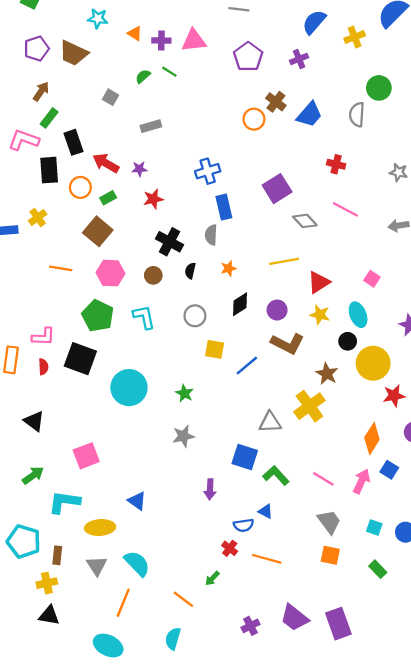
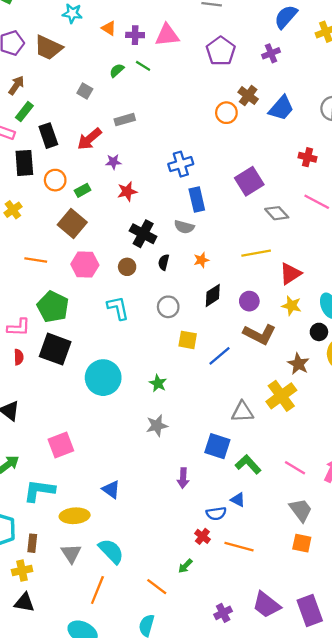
red arrow: (106, 163) -> (89, 139), moved, turned -70
gray semicircle: (211, 235) -> (184, 227), turned -78
green pentagon: (98, 316) -> (53, 307), moved

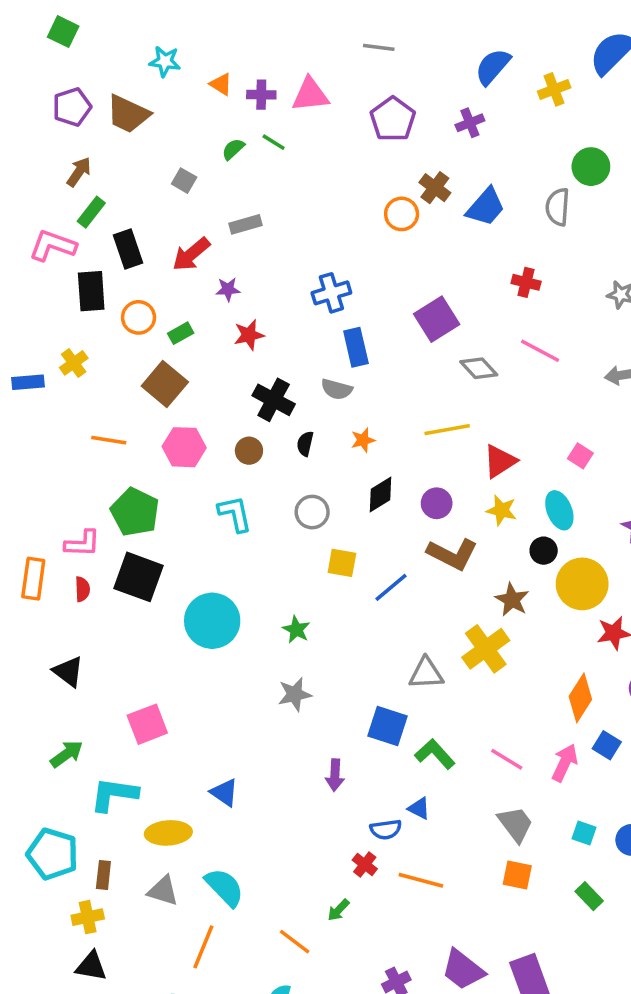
gray triangle: (71, 553) -> (163, 891), turned -40

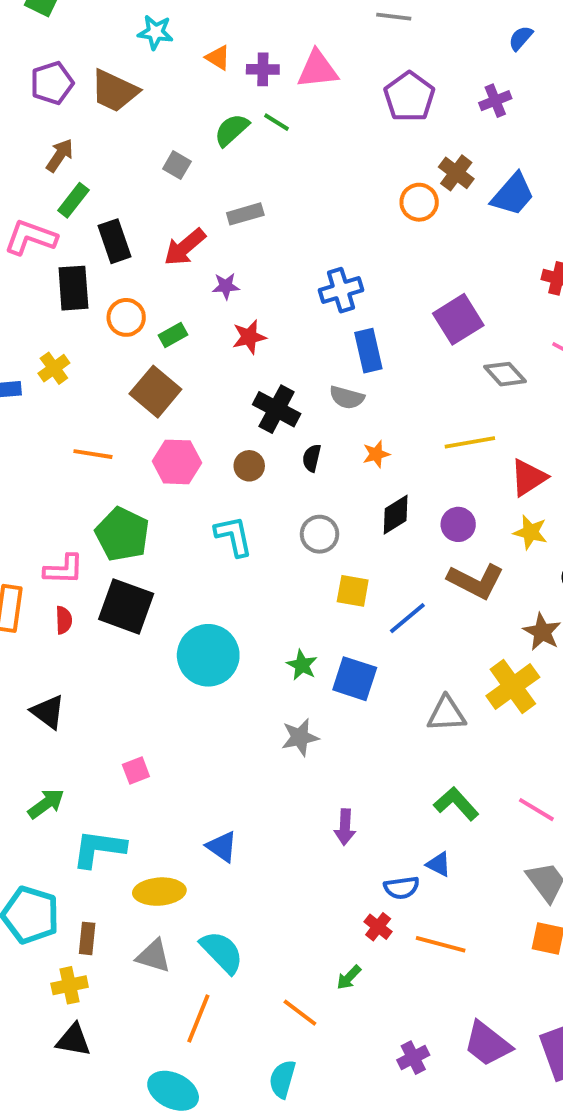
blue semicircle: (493, 67) -> (521, 38), size x0.6
green semicircle: (233, 149) -> (232, 130), size x1.4
pink square: (147, 724) -> (136, 770), size x0.6
blue square: (388, 726) -> (355, 679), moved

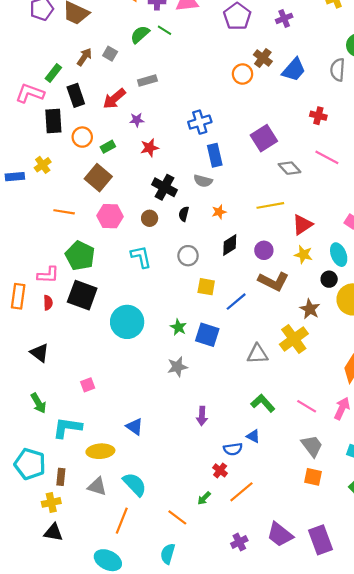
brown arrow: (60, 155) -> (84, 57), moved
green arrow: (46, 804) -> (38, 403), turned 96
orange line: (441, 944) -> (241, 492), moved, turned -55

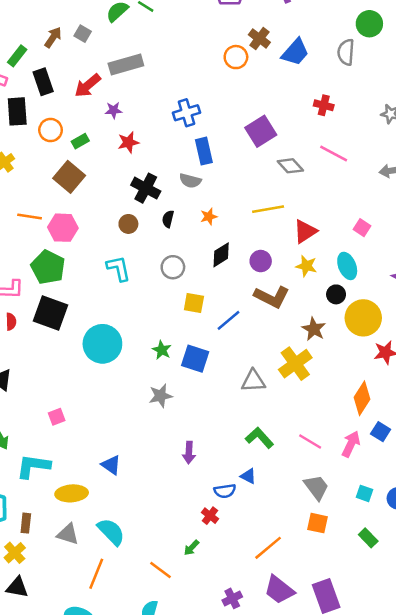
gray rectangle: (147, 80) -> (126, 65), size x1.5
pink hexagon: (110, 216) -> (63, 228), moved
orange line: (241, 492) -> (268, 548), moved
yellow cross: (51, 502) -> (15, 553), turned -30

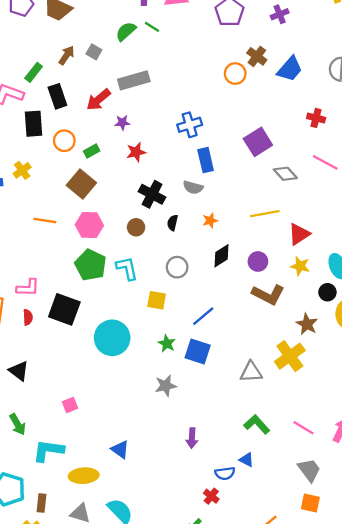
pink hexagon: (63, 228) -> (89, 225), moved
green pentagon: (48, 267) -> (90, 265), moved
yellow square: (194, 303) -> (157, 300), moved
blue line: (229, 320) -> (203, 316), moved

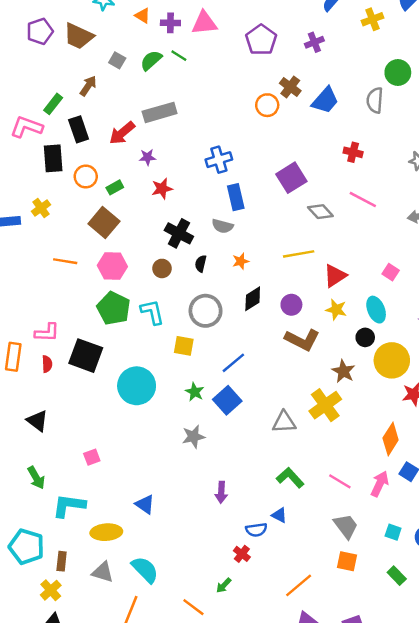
gray square: (94, 52) -> (117, 60), moved
gray circle: (177, 267) -> (206, 311), size x1.4
blue square: (198, 351) -> (227, 400), turned 30

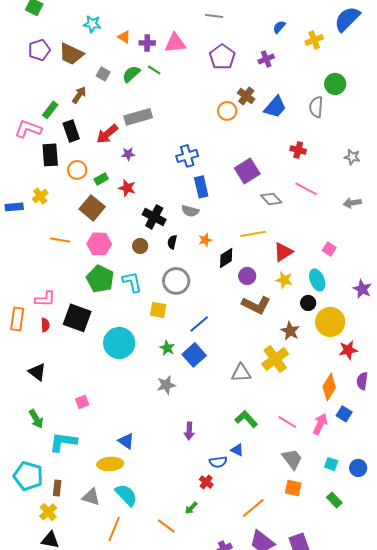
red star: (162, 189) -> (127, 188), moved, turned 30
black diamond: (253, 299) -> (226, 258), moved
yellow ellipse: (106, 532) -> (110, 464), moved

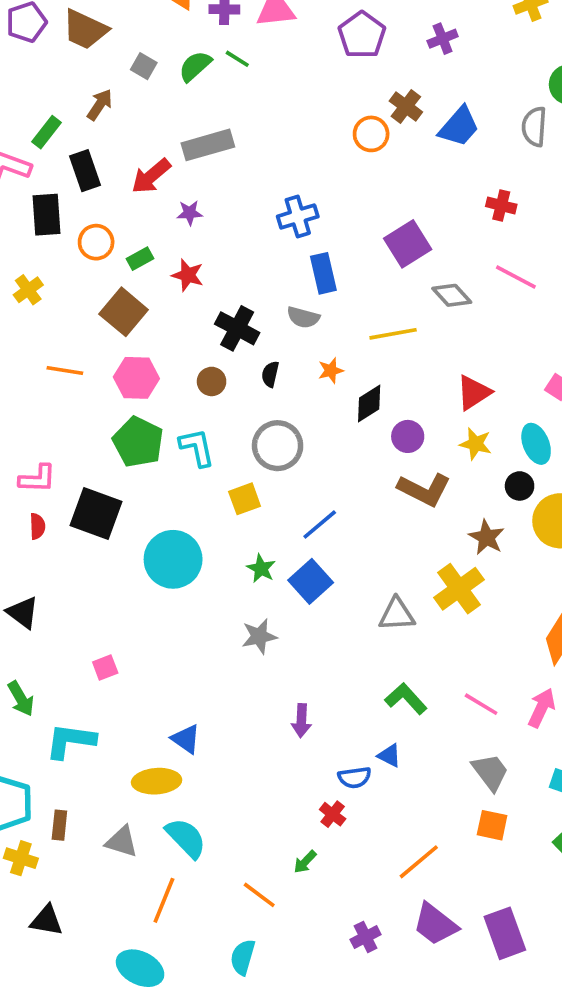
yellow line: (253, 234) -> (393, 334), moved
yellow square: (158, 310) -> (245, 499), turned -30
yellow cross: (48, 512) -> (21, 858), moved, turned -30

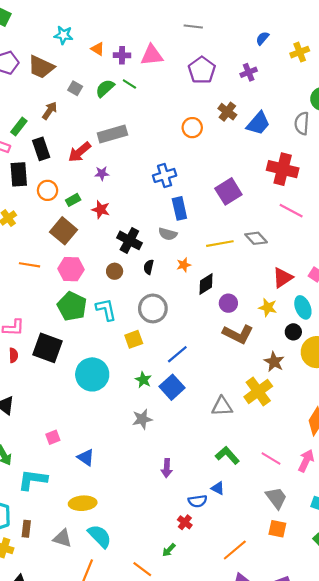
orange circle: (371, 134) -> (192, 128), moved
red cross: (501, 205) -> (283, 169), size x1.8
gray diamond: (452, 295) -> (256, 238), moved
red triangle: (474, 392) -> (283, 278), moved
blue triangle: (186, 739) -> (86, 457), moved

